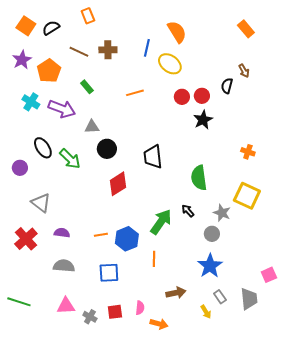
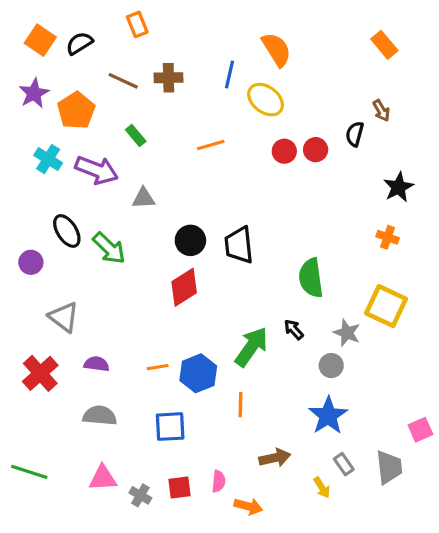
black star: (203, 120) -> (398, 187), moved
black circle: (107, 149) -> (190, 240), moved

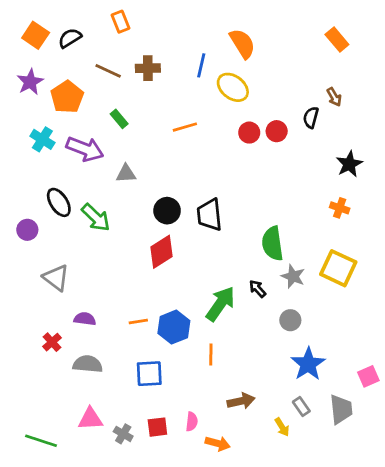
gray star: (347, 333) -> (293, 276), moved
red cross: (40, 373) -> (52, 342), moved, size x0.6
blue star: (328, 416) -> (308, 364), moved
green line: (29, 472) -> (41, 441), moved

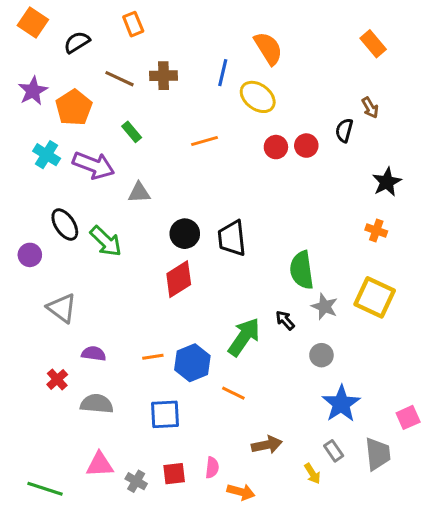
orange square: (36, 35) -> (33, 23), moved
orange line: (211, 354) -> (233, 393), turned -65

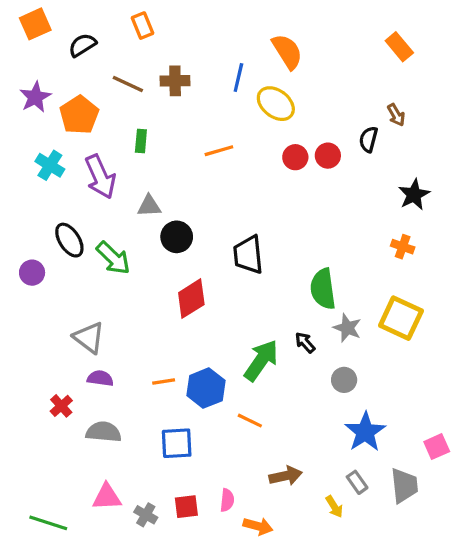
orange square: (33, 23) -> (35, 24), turned 32
green rectangle: (132, 132) -> (141, 141), turned 45
purple arrow: (94, 165) -> (100, 177), turned 45
black circle: (185, 234) -> (177, 237), moved
gray triangle: (62, 308) -> (89, 338), moved

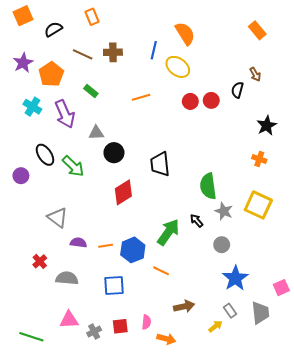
green rectangle: (141, 141) -> (91, 91), turned -56
purple semicircle: (100, 378) -> (78, 243), moved
yellow arrow: (334, 507) -> (215, 326), turned -96
gray cross: (146, 515) -> (94, 331), turned 32

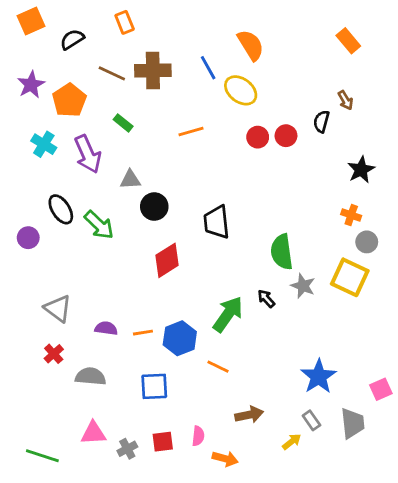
blue line: (154, 50) -> (208, 68), turned -42
brown cross: (113, 52) -> (153, 71), size x1.4
gray triangle: (58, 218) -> (58, 308), moved
gray circle: (222, 245) -> (367, 242), moved

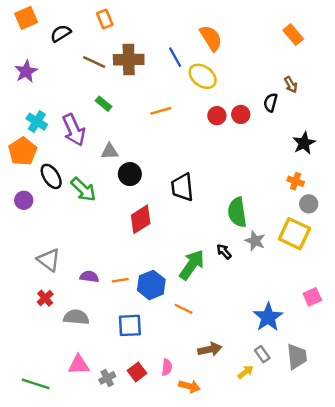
orange pentagon: (69, 100) -> (23, 151), moved
pink square: (381, 389) -> (312, 297), moved
red square: (163, 442) -> (137, 372), turned -30

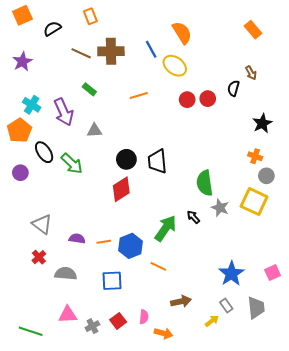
black circle: (130, 174) -> (126, 159), moved
pink square: (312, 297) -> (273, 273), moved

